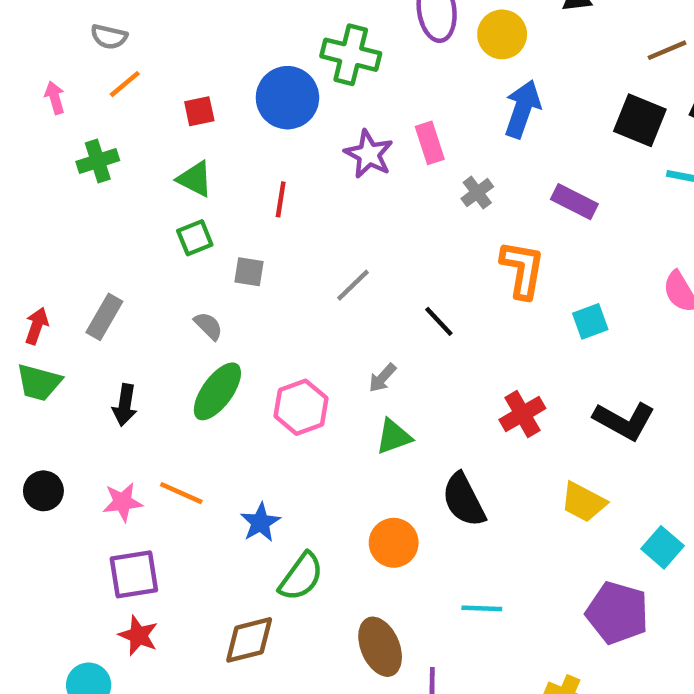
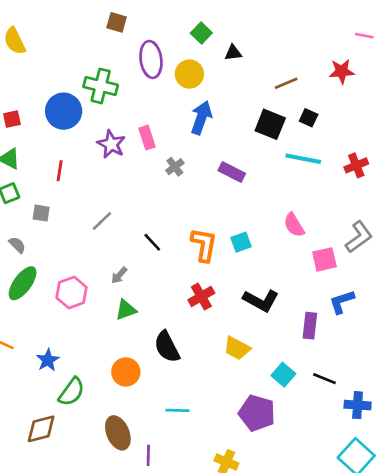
orange L-shape: (522, 269) -> (204, 245), moved

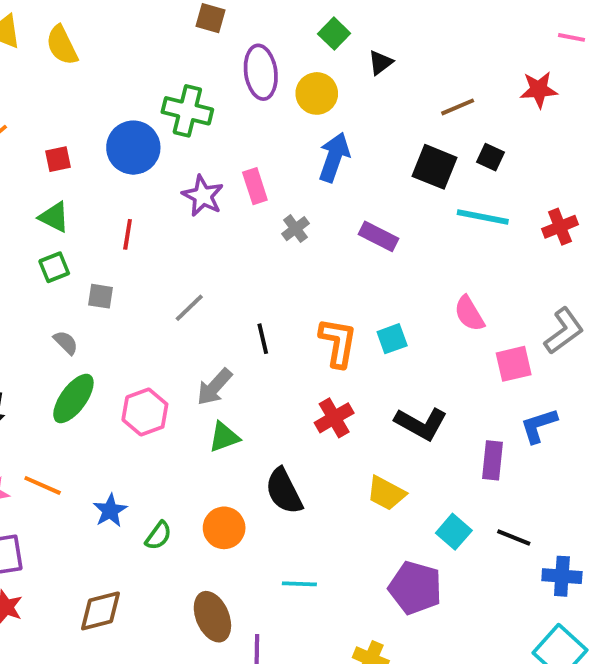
black triangle: (233, 53) -> (380, 63), turned -30
black line: (152, 242) -> (263, 339), turned 30
gray arrow: (119, 275) -> (214, 387), size x1.5
green semicircle: (72, 392) -> (158, 536), moved, size x0.7

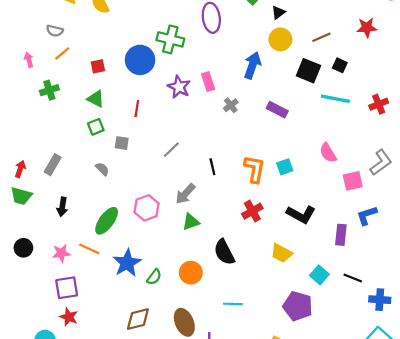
yellow circle: (317, 93) -> (280, 39), moved
green ellipse: (73, 399) -> (107, 221), moved
blue star: (110, 510) -> (127, 263), size x1.5
brown diamond: (100, 611) -> (138, 319), moved

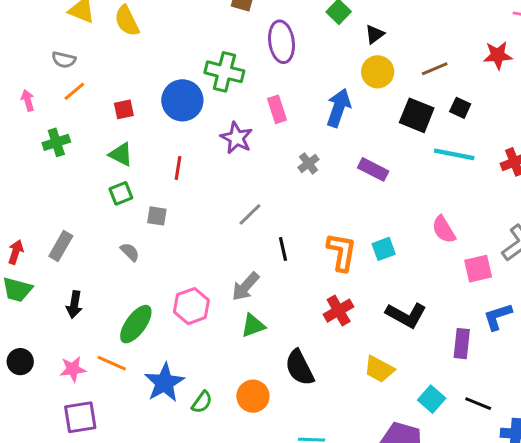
pink rectangle: (208, 82) -> (277, 109), moved
gray line: (171, 150) -> (250, 214), moved

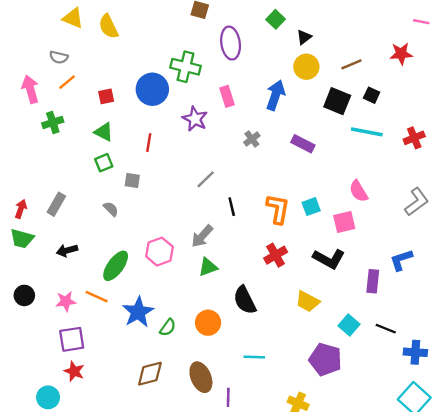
pink arrow: (28, 100) -> (30, 89), size x1.6
pink square: (478, 269) -> (344, 222), moved
black arrow: (74, 305) -> (67, 250), turned 66

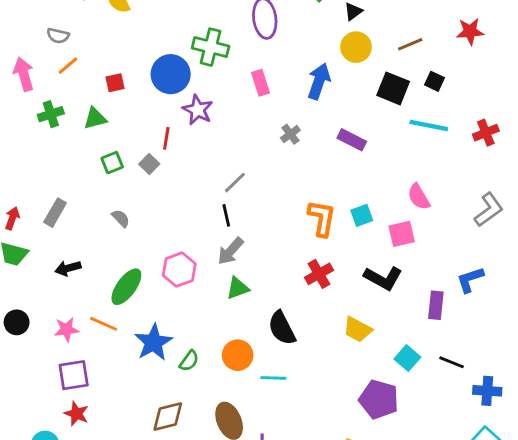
purple star: (195, 119) -> (198, 110), moved
green triangle: (104, 132) -> (95, 118), moved, turned -42
gray square: (132, 180) -> (149, 164), moved, turned 35
black line: (232, 207) -> (226, 215), moved
cyan line: (254, 357) -> (273, 378), moved

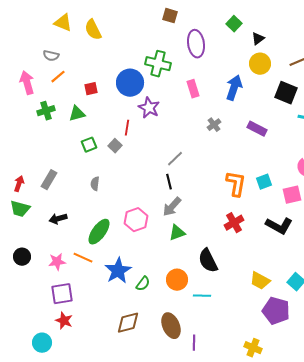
gray semicircle: (121, 218) -> (95, 184), turned -128
yellow trapezoid: (357, 329) -> (260, 281), moved

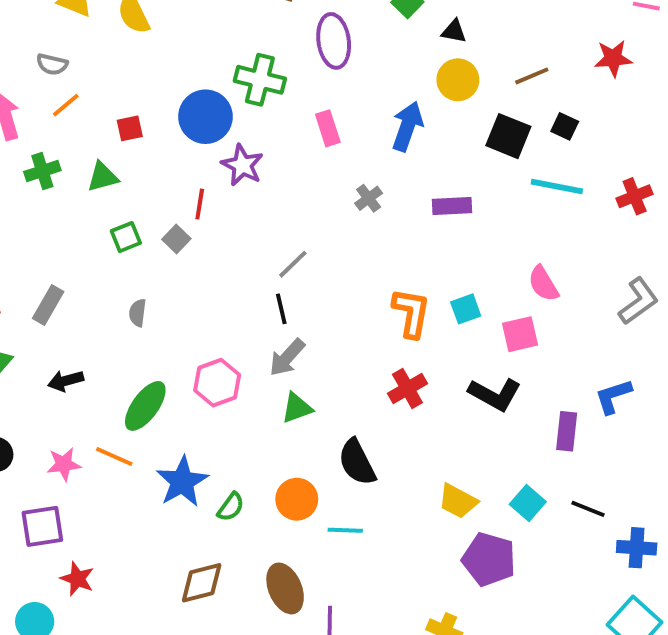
black triangle: (258, 39) -> (454, 31), turned 48
purple rectangle: (257, 129) -> (452, 206), turned -30
purple square: (62, 294) -> (42, 526), moved

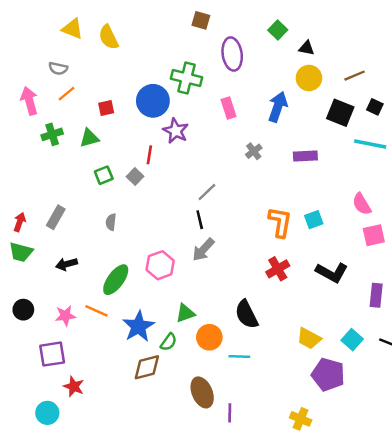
pink square: (520, 334) -> (374, 235), moved
green triangle: (297, 408) -> (185, 313), moved
brown diamond: (202, 583) -> (147, 367), moved

